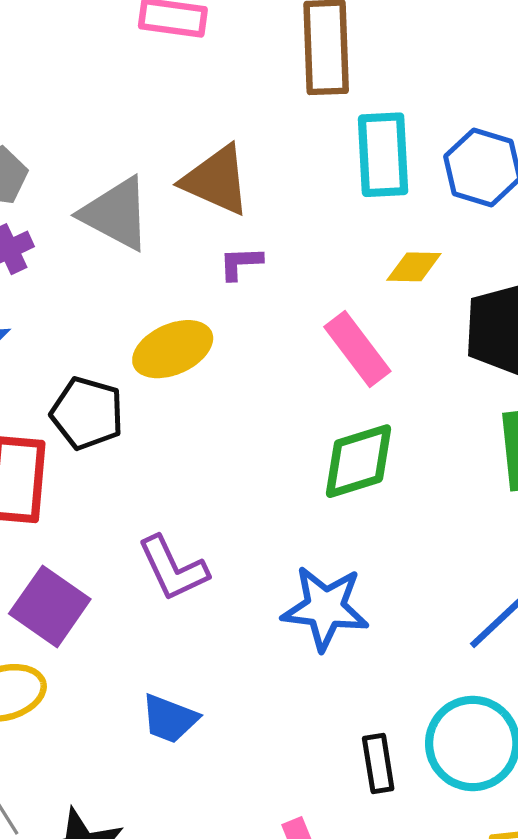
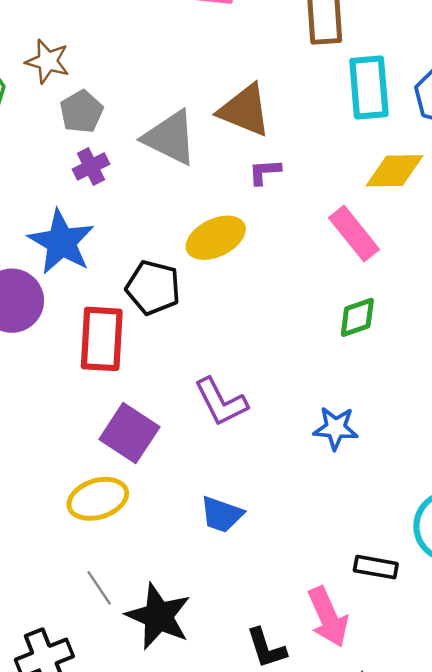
yellow diamond: (414, 267) -> (394, 171), size x1.4
green diamond: (358, 461) -> (357, 317), size x0.7
blue star: (325, 608) -> (336, 428), size x0.7
black rectangle: (378, 763) -> (376, 567), moved, turned -69

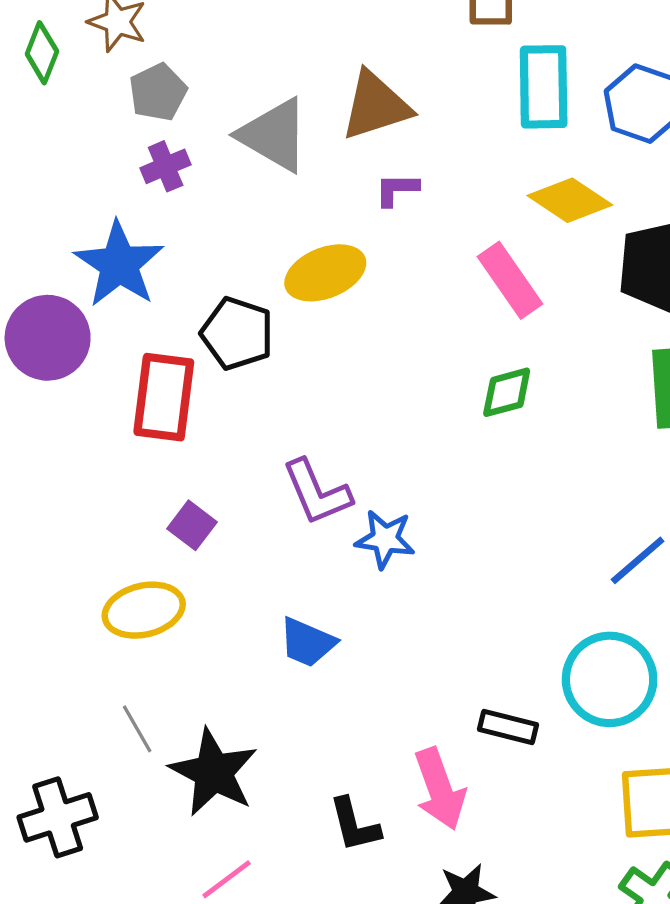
brown triangle: (245, 110) -> (376, 106), turned -44
yellow diamond: (394, 171) -> (570, 200), turned 30
blue star: (336, 428) -> (385, 539), moved
purple square: (129, 433) -> (192, 525), size x0.6

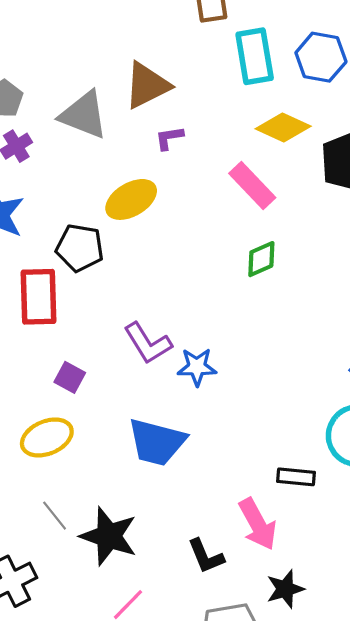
blue trapezoid: (307, 642) -> (157, 442), size x1.5

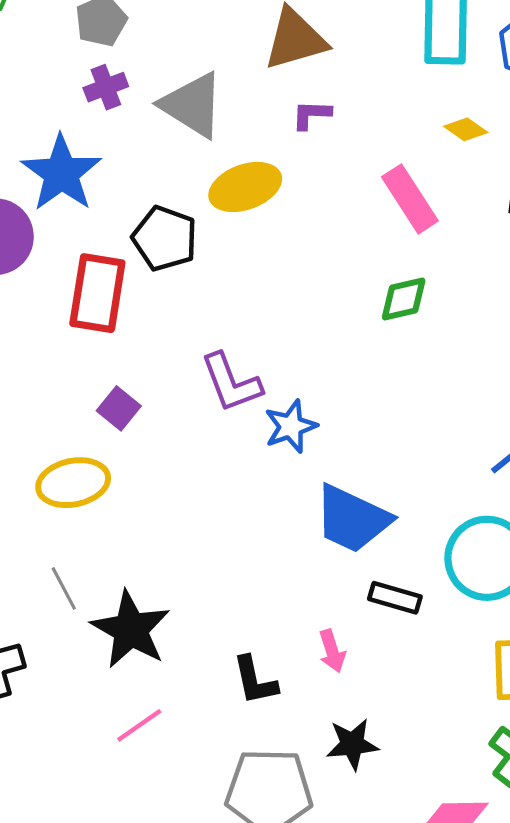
gray triangle: (84, 115) -> (192, 105), moved
yellow diamond: (283, 127) -> (466, 129), size x0.6
blue star: (197, 367) -> (291, 426), turned -30
blue trapezoid: (157, 442) -> (352, 519), moved
pink arrow: (258, 524) -> (332, 651), size x0.6

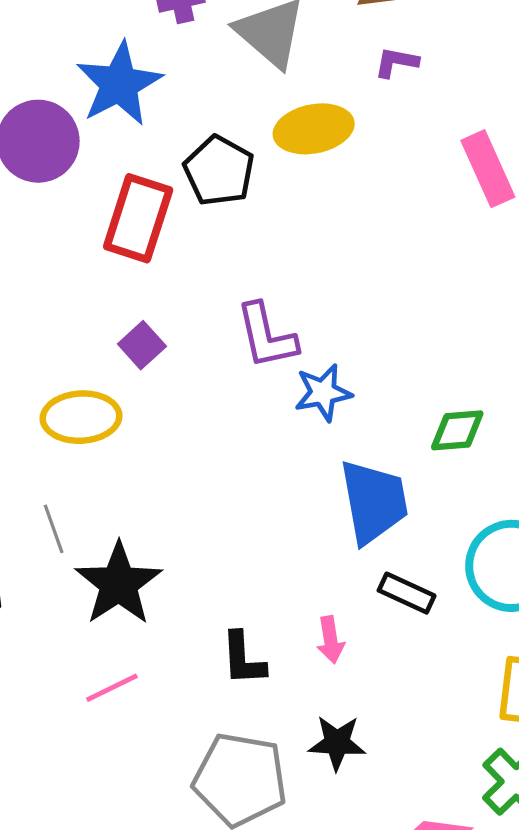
green diamond: (404, 299) -> (457, 430), moved
blue trapezoid: (352, 519) -> (374, 502), turned -134

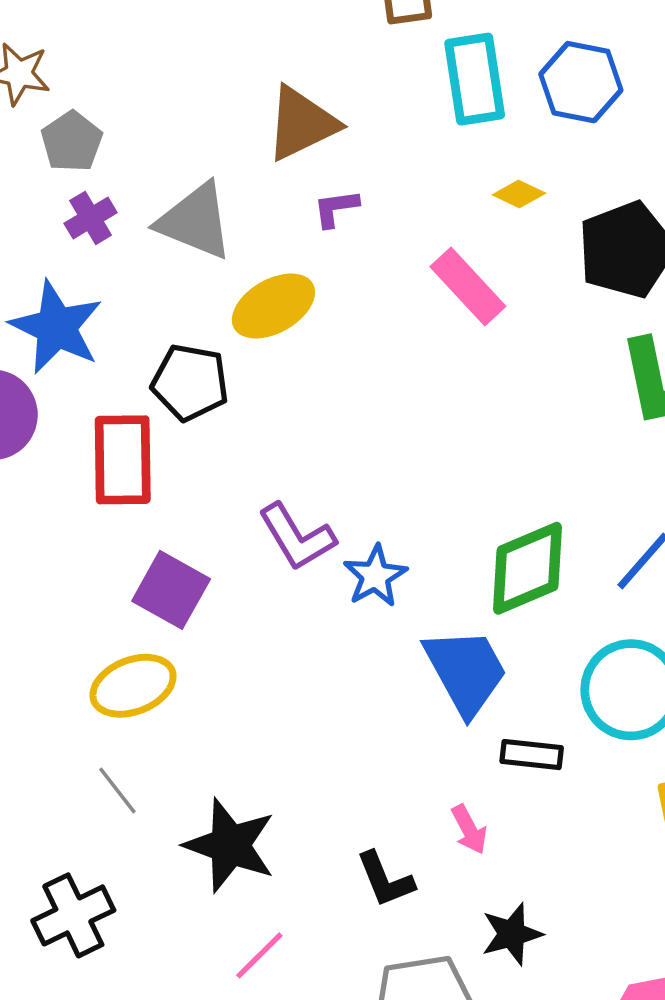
purple square: (142, 345) -> (171, 590), size x1.5
green diamond: (457, 430) -> (527, 568), size x1.6
gray line: (54, 529) -> (117, 790), moved

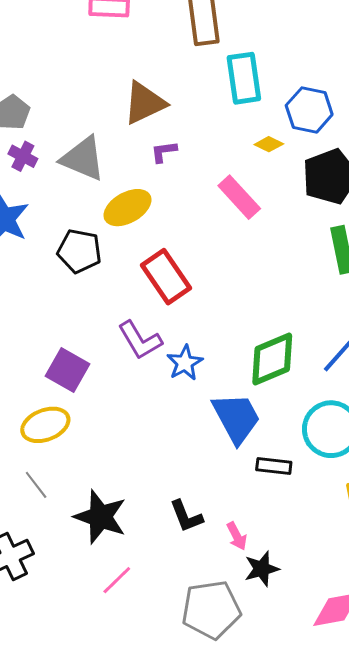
blue hexagon: (581, 82) -> (309, 110), moved
purple cross: (91, 218) -> (23, 156), turned -32
red rectangle: (123, 460) -> (166, 277), moved, turned -34
pink arrow: (469, 829) -> (237, 536), moved
black L-shape: (385, 879) -> (186, 516), moved

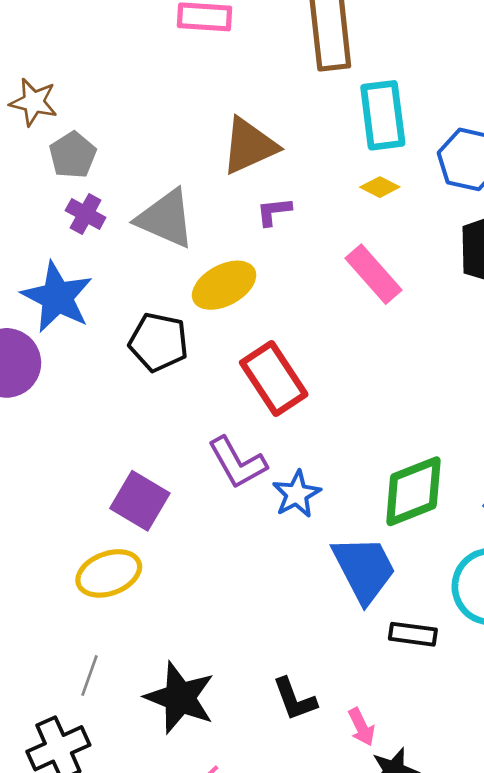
yellow diamond: (269, 144) -> (380, 187), moved
gray line: (36, 485) -> (89, 676), moved, turned 56

